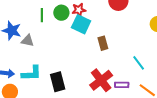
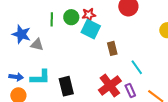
cyan line: (139, 63) -> (137, 67), moved
purple rectangle: (122, 85) -> (130, 91), turned 64

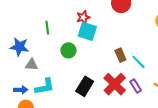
green circle: (71, 17) -> (68, 50), moved
gray triangle: (37, 45) -> (32, 65), moved
brown rectangle: (112, 48) -> (120, 55), moved
black rectangle: (66, 86) -> (85, 86), moved, turned 54

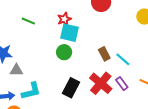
green line: (47, 28) -> (28, 21), moved, turned -56
green circle: (68, 50) -> (64, 52), moved

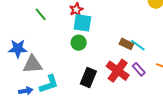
green line: (28, 21) -> (41, 14), turned 32
brown rectangle: (104, 54) -> (126, 44), moved, turned -32
gray triangle: (16, 70) -> (33, 64), size x1.5

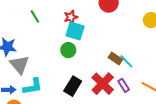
gray triangle: (33, 64) -> (19, 65), turned 45

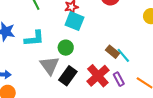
green circle: (68, 50) -> (66, 48), moved
gray triangle: (19, 65) -> (49, 66), moved
cyan L-shape: (33, 86) -> (34, 38), moved

